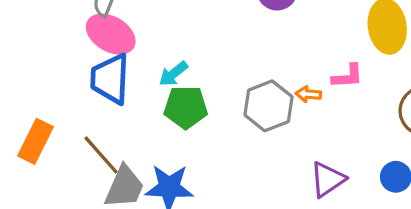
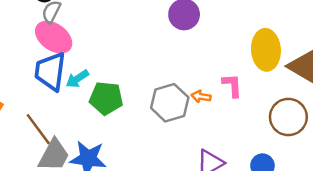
cyan arrow: (173, 74) -> (77, 79), moved
pink L-shape: (348, 76) -> (232, 85), turned -95

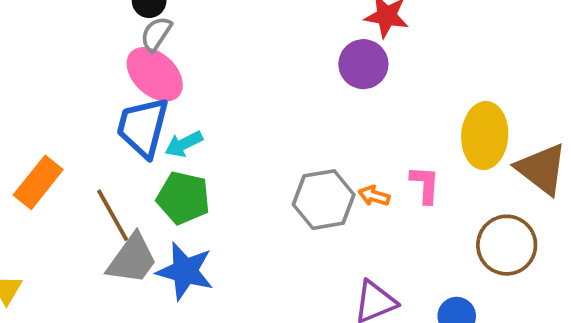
green pentagon: (106, 98) -> (183, 198), moved

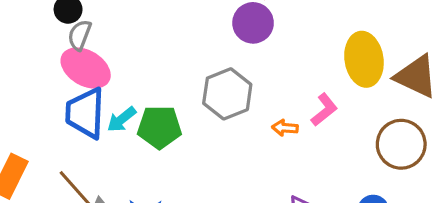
pink L-shape: (425, 185) -> (324, 110), turned 60
green pentagon: (183, 198) -> (159, 127), moved
gray hexagon: (324, 200) -> (227, 94), moved

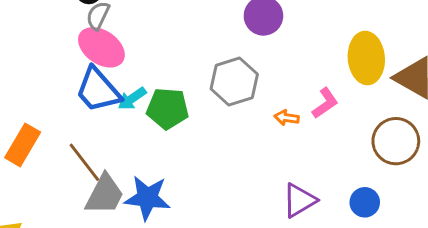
blue trapezoid: (85, 113) -> (98, 90), turned -48

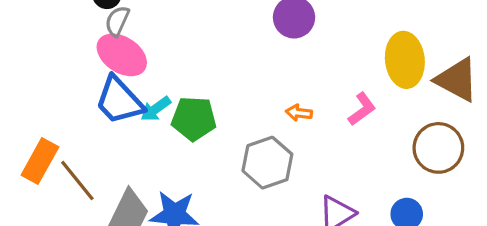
gray hexagon: (234, 81) -> (267, 163), moved
orange arrow: (287, 118) -> (299, 113), moved
brown line: (84, 162) -> (77, 181), moved

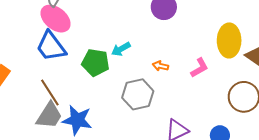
cyan arrow: (156, 109) -> (121, 49), moved
brown line: (77, 181) -> (50, 92), moved

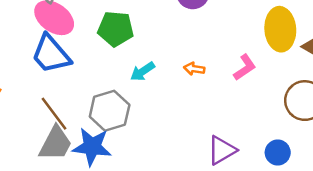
cyan arrow: (121, 49) -> (143, 71), moved
green pentagon: (96, 62) -> (116, 29), moved
gray hexagon: (138, 94) -> (110, 111), moved

